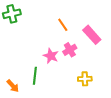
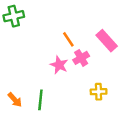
orange line: (63, 25) -> (68, 39), moved
green line: (35, 76) -> (40, 100), moved

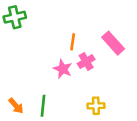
orange line: (68, 39) -> (73, 42), turned 42
yellow cross: (99, 92) -> (96, 106), moved

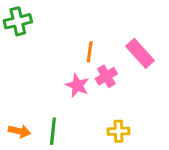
orange arrow: (16, 106) -> (19, 131), turned -35

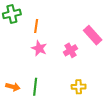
orange line: (90, 52) -> (36, 26), moved
pink star: (77, 85) -> (39, 48), moved

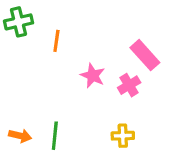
pink star: (39, 48) -> (93, 76), moved
pink cross: (70, 50) -> (129, 85), moved

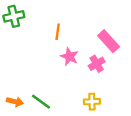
orange line: (56, 41) -> (58, 32), moved
green line: (55, 136) -> (41, 102), turned -60

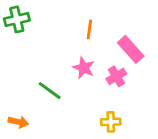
orange line: (58, 32) -> (89, 29), moved
green line: (41, 102) -> (50, 91), moved

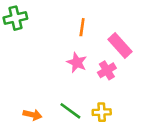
green line: (50, 91) -> (70, 111), moved
orange arrow: (18, 122) -> (32, 115), moved

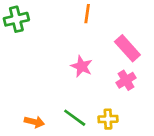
orange line: (82, 27) -> (87, 14), moved
pink cross: (107, 70) -> (126, 80), moved

